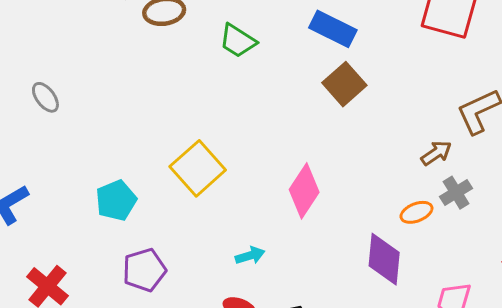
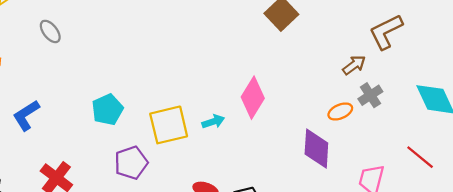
yellow square: (198, 168) -> (169, 125), moved, turned 30
cyan arrow: (250, 256) -> (213, 122), moved

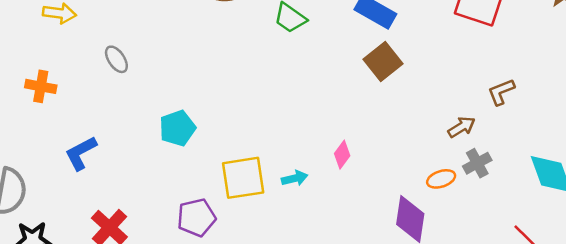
brown L-shape: (386, 32) -> (501, 92), size x0.7
pink diamond: (253, 98) -> (342, 155), size x0.6
cyan pentagon: (107, 110) -> (177, 128), moved

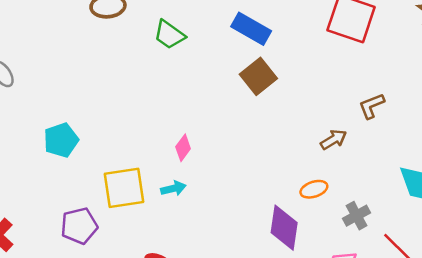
pink diamond: (342, 155) -> (183, 148), moved
gray cross: (477, 163) -> (357, 216), moved

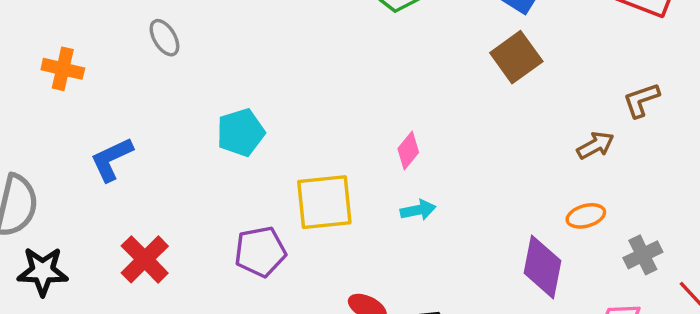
brown L-shape: (372, 106) -> (641, 100), moved
brown arrow: (334, 140) -> (595, 145), moved
cyan arrow: (173, 188) -> (418, 210), moved

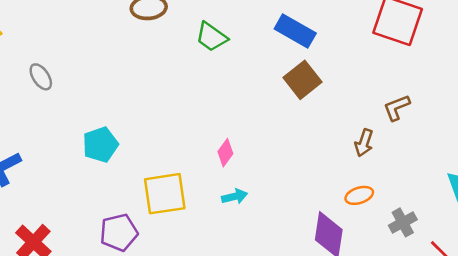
brown arrow: (595, 145) -> (364, 143), turned 140

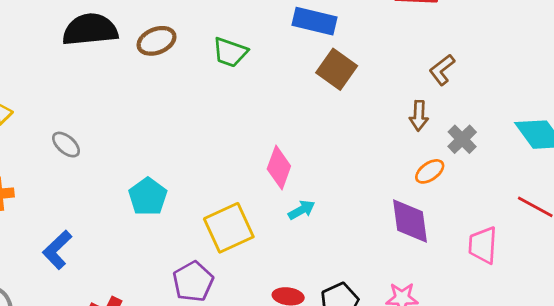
pink diamond: (225, 153) -> (279, 167), size x1.4
gray cross: (403, 222) -> (462, 139), moved

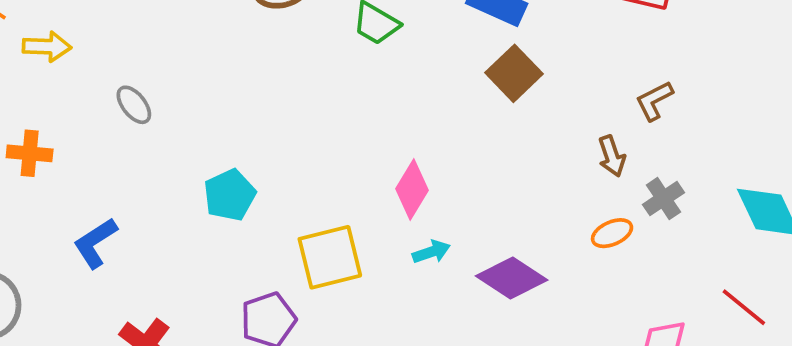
brown arrow: (419, 116) -> (612, 156), turned -32
purple diamond: (410, 221) -> (512, 278), moved, turned -60

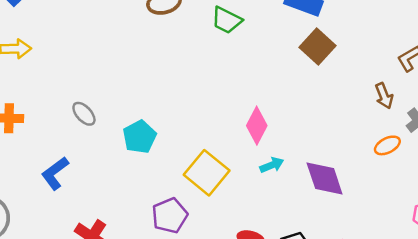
gray ellipse: (134, 105) -> (84, 114), moved
yellow square: (330, 257) -> (207, 173), turned -33
purple diamond: (512, 278) -> (325, 178), turned 42

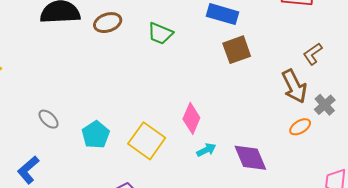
brown square: (318, 47) -> (237, 50), turned 32
brown arrow: (384, 96) -> (294, 86), size x1.6
yellow square: (207, 173) -> (147, 141), moved

